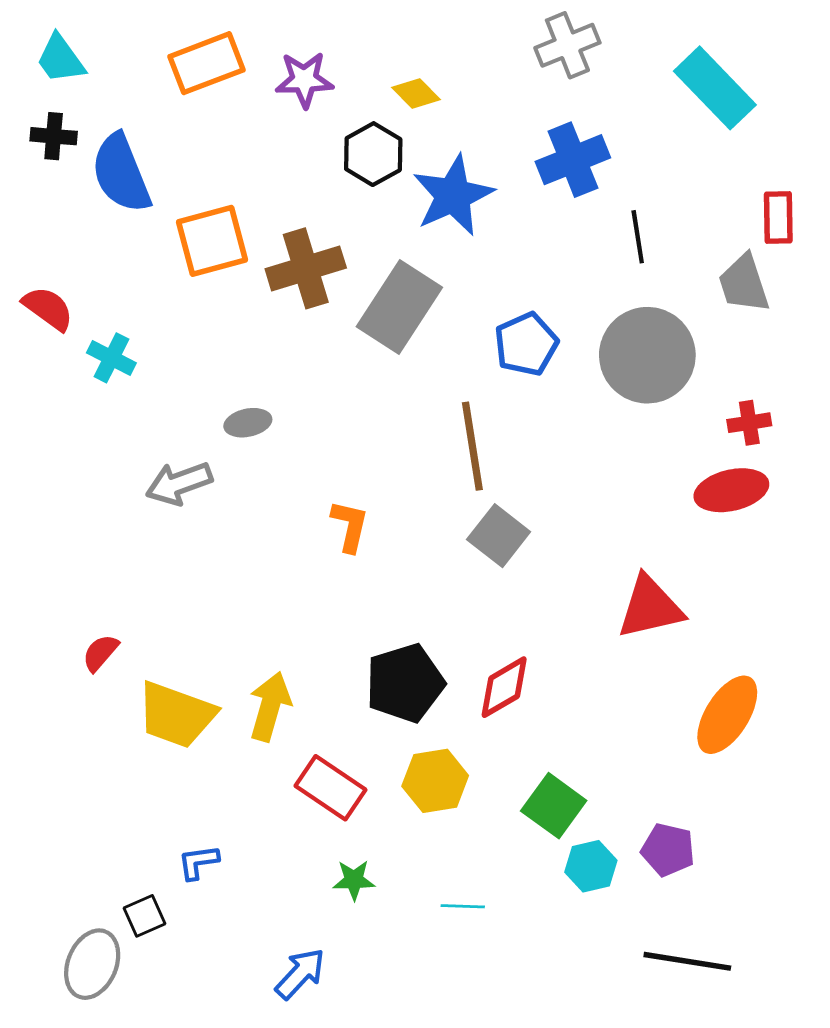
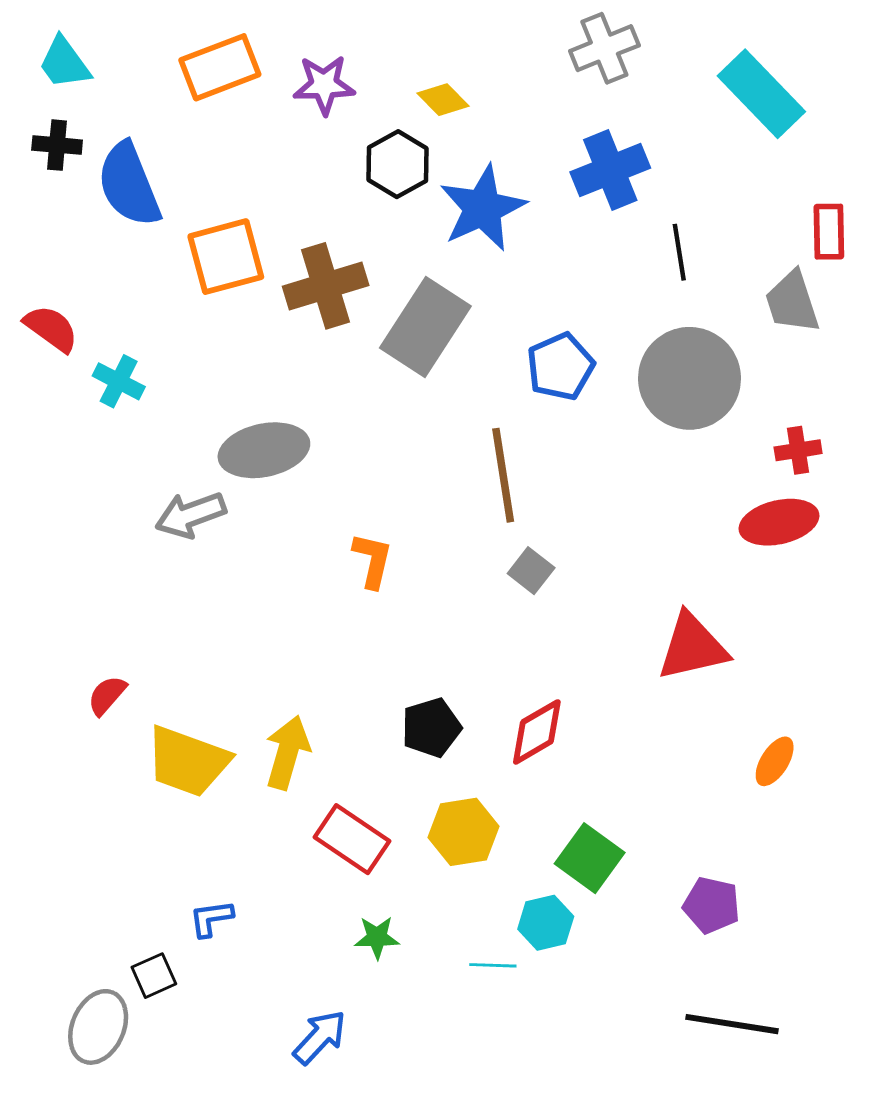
gray ellipse: (248, 423) -> (264, 450), size x1.8
gray square: (499, 536) -> (531, 571), size x0.7
black pentagon: (405, 683) -> (431, 728), size x0.7
orange ellipse: (727, 715) -> (775, 761), size x0.6
cyan hexagon: (591, 866) -> (546, 923), moved

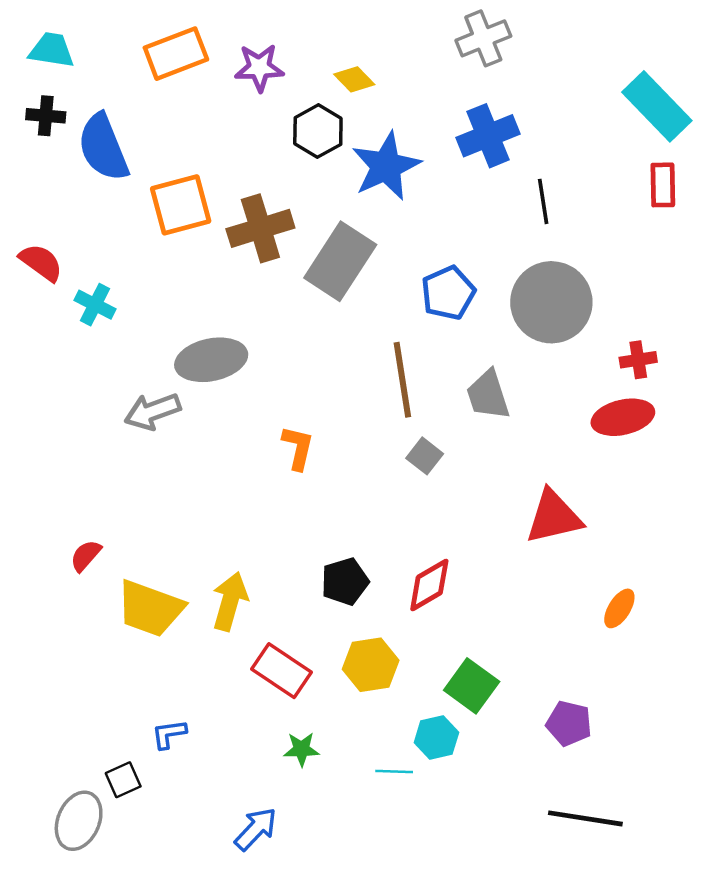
cyan trapezoid: (64, 63) -> (52, 50), turned 135
cyan rectangle: (761, 94) -> (657, 106), moved
gray trapezoid: (792, 302) -> (488, 395), moved

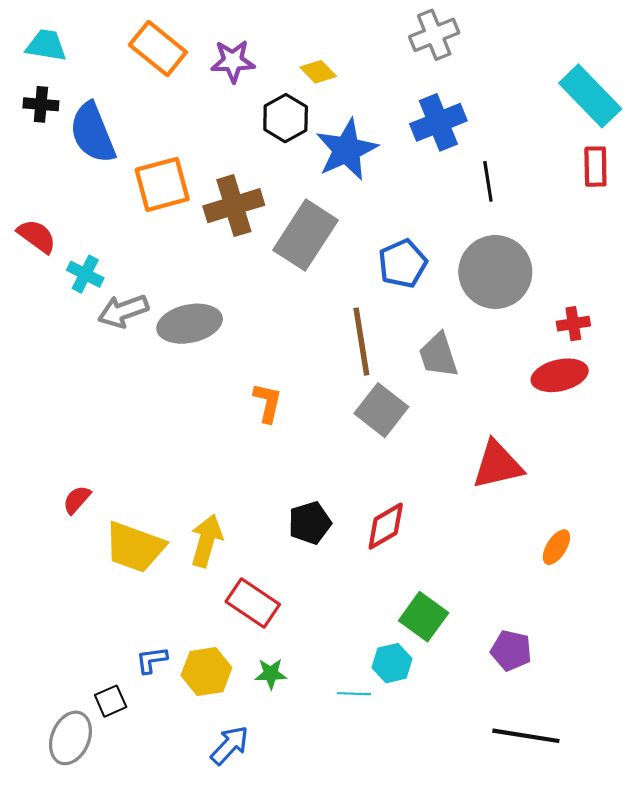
orange rectangle: (176, 54) -> (158, 48), turned 60
gray arrow: (153, 411) -> (123, 311), moved
gray square: (425, 456) -> (381, 410), size x1.6
yellow hexagon: (371, 665) -> (206, 672), moved

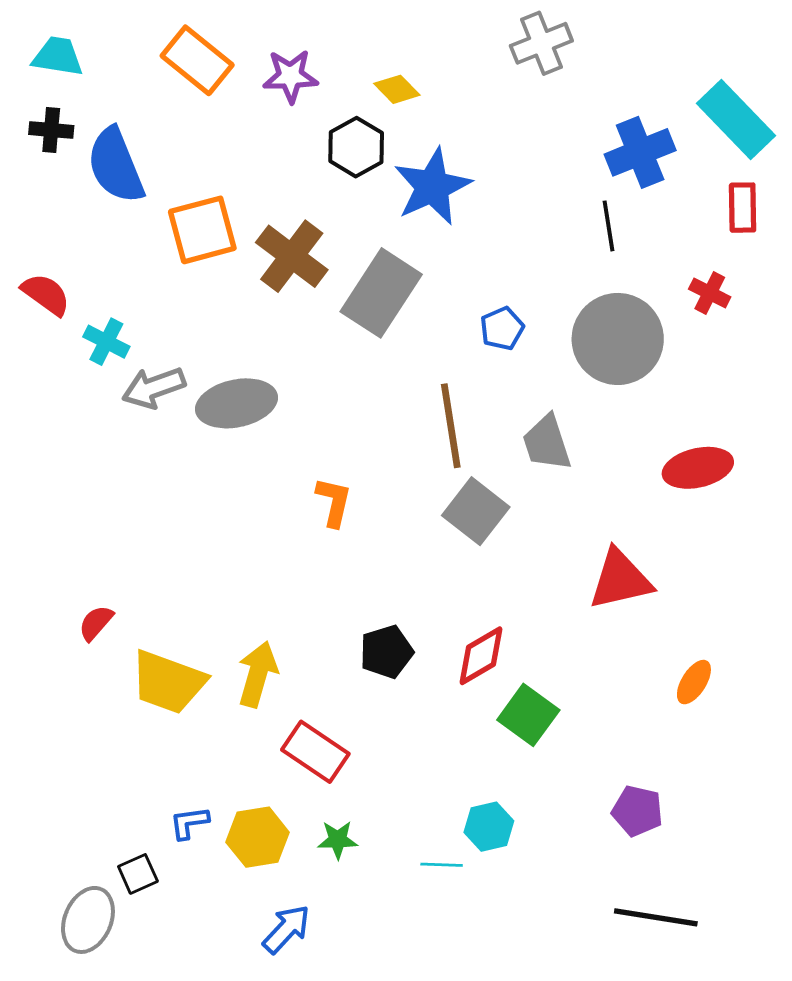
blue cross: (438, 122) -> (640, 152), moved
brown cross: (234, 206) -> (292, 256), turned -36
blue pentagon: (403, 264) -> (502, 328), size x0.7
red cross: (573, 324) -> (710, 293), moved, turned 36
green square: (424, 617) -> (528, 715), moved

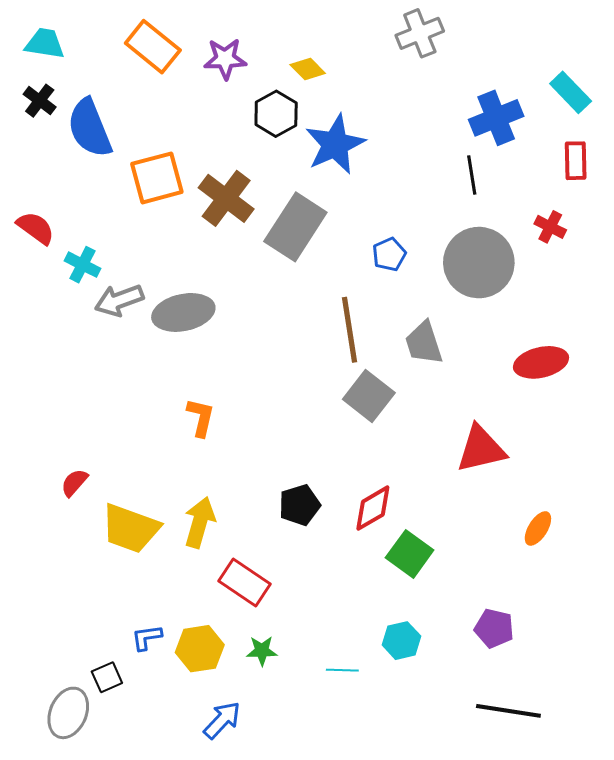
cyan rectangle: (736, 119) -> (571, 92), size x0.7
black cross: (51, 130) -> (40, 101), turned 32
orange L-shape: (334, 502) -> (201, 417), moved
cyan hexagon: (489, 827) -> (401, 641), moved

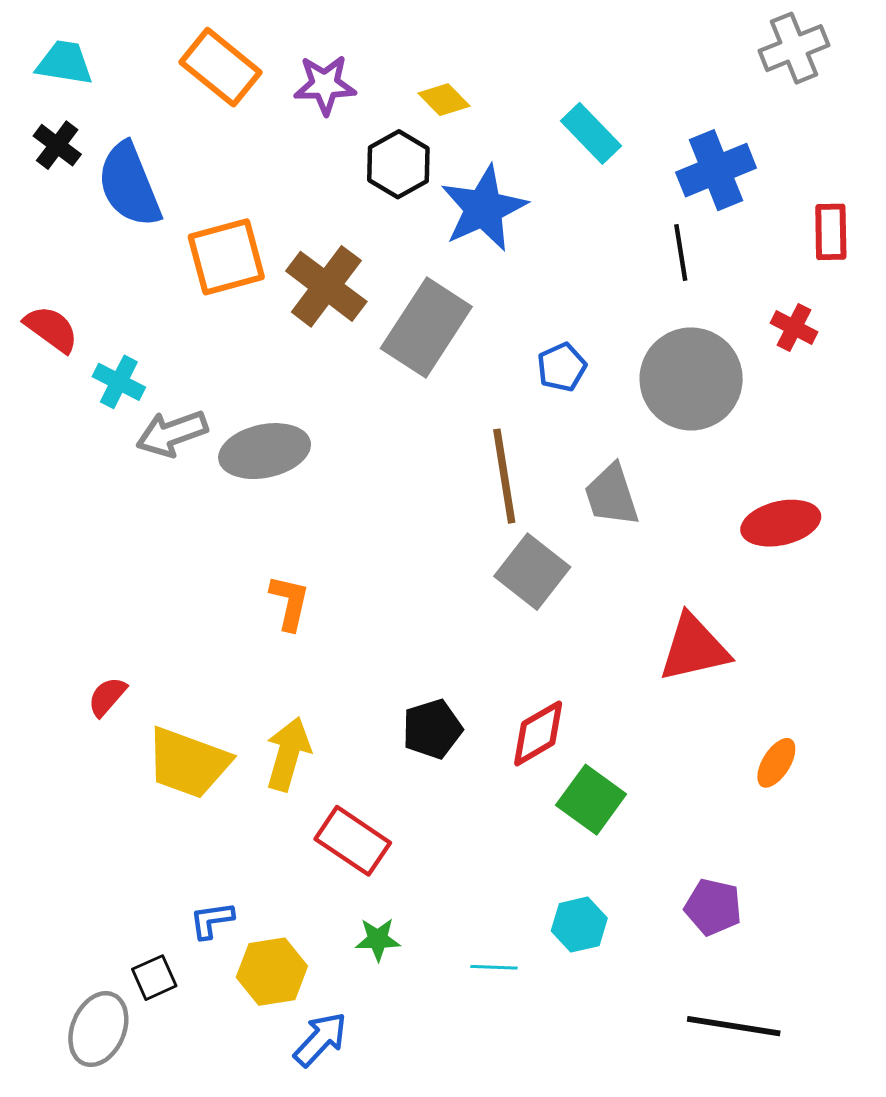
gray cross: (420, 33) -> (794, 48), moved
cyan rectangle: (571, 92) -> (591, 133), moved
yellow hexagon: (200, 649) -> (272, 972), moved

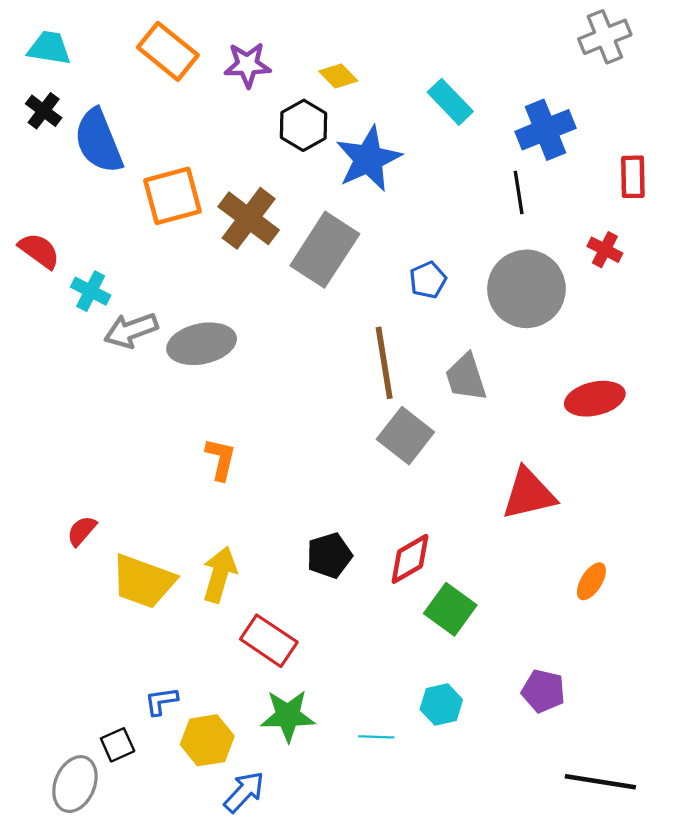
green star: (378, 939) -> (288, 716), size x1.6
black line: (734, 1026) -> (600, 782), moved

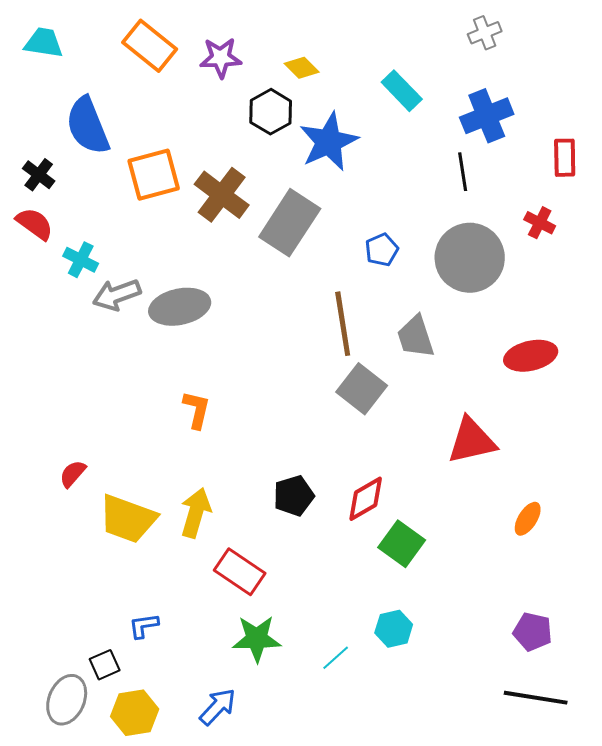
gray cross: (605, 37) -> (485, 33), moved, size x0.7
black cross: (44, 111) -> (39, 175), moved
purple pentagon: (543, 691) -> (533, 632), moved
cyan line: (376, 737) -> (336, 658), turned -44
yellow hexagon: (207, 740) -> (135, 713), moved

